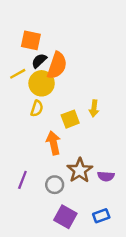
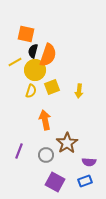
black semicircle: (39, 61) -> (33, 51), turned -32
yellow square: (70, 119) -> (52, 87), moved
purple semicircle: (106, 176) -> (89, 162), moved

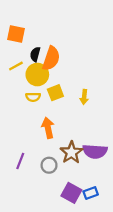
orange square: (26, 34) -> (16, 34), moved
yellow semicircle: (31, 91) -> (33, 97), turned 72
purple semicircle: (89, 162) -> (95, 151), moved, size x1.6
purple square: (55, 182) -> (71, 193), moved

